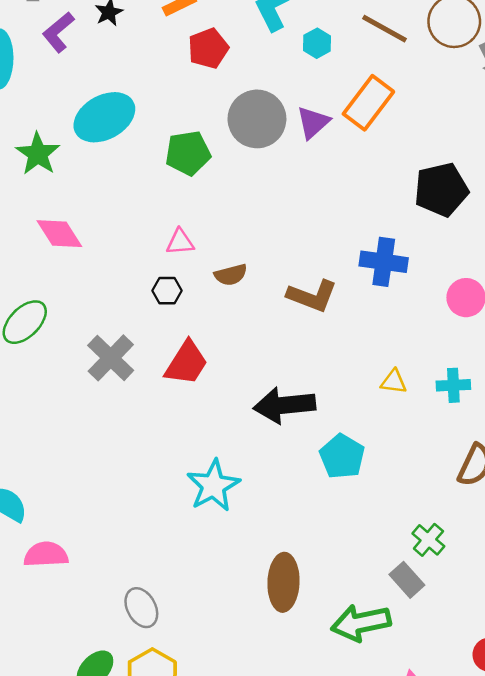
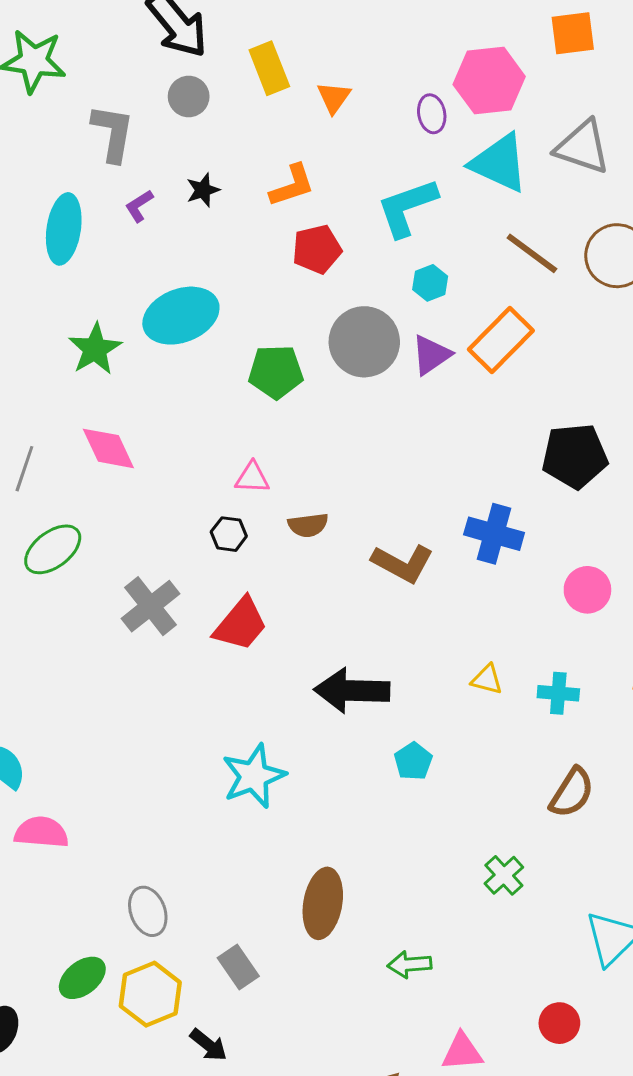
purple L-shape: (58, 32) -> (139, 206), size x0.7
cyan hexagon: (317, 43) -> (430, 283), moved
cyan pentagon: (342, 456) -> (413, 761), size x0.7
gray rectangle: (407, 580) -> (238, 967), moved
green arrow: (361, 623) -> (409, 964), size x0.6

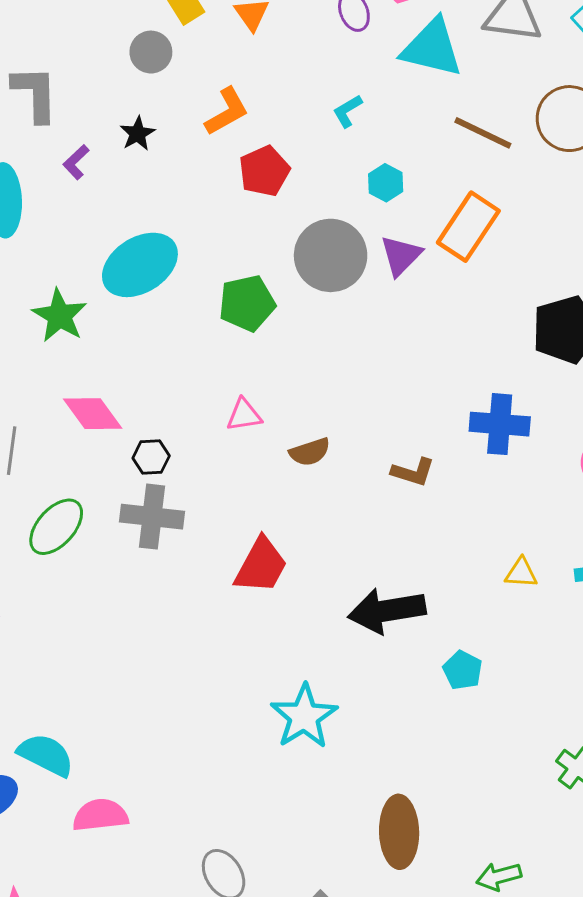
gray circle: (189, 96) -> (151, 52), moved
cyan L-shape: (407, 207) -> (347, 111), size x0.5
black hexagon: (229, 534) -> (151, 457), moved
brown L-shape: (403, 563) -> (413, 472), size x0.7
gray cross: (150, 606) -> (152, 517), moved, turned -34

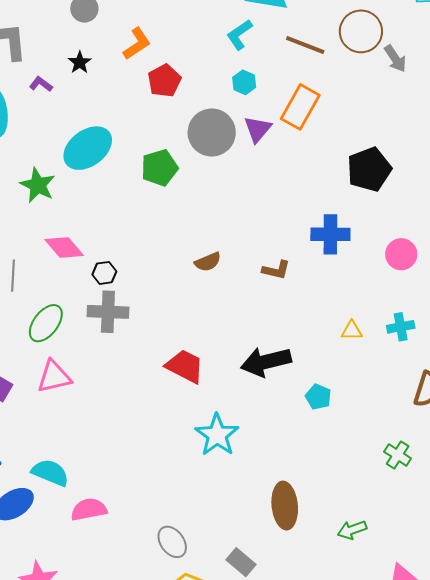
cyan L-shape: (347, 111) -> (239, 35), moved, size x1.4
purple L-shape: (76, 162) -> (41, 84), turned 85
pink triangle: (244, 415) -> (54, 377), moved, size x1.5
red trapezoid: (261, 566) -> (185, 366), moved, turned -87

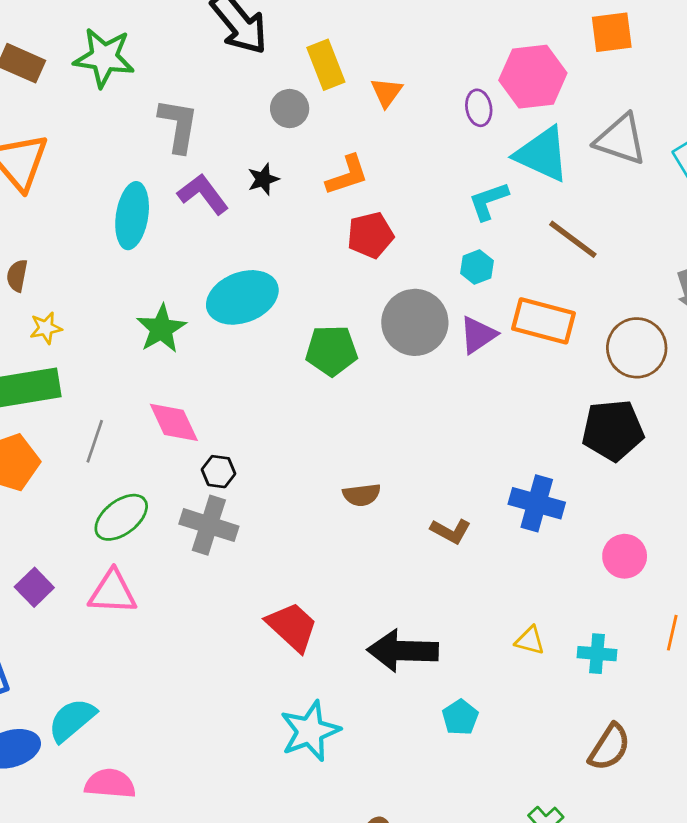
brown circle: (361, 31) -> (637, 348), moved
purple L-shape: (41, 84) -> (203, 194), size x1.6
orange rectangle: (300, 107) -> (543, 321), turned 60
cyan semicircle: (50, 473) -> (72, 720), turned -78

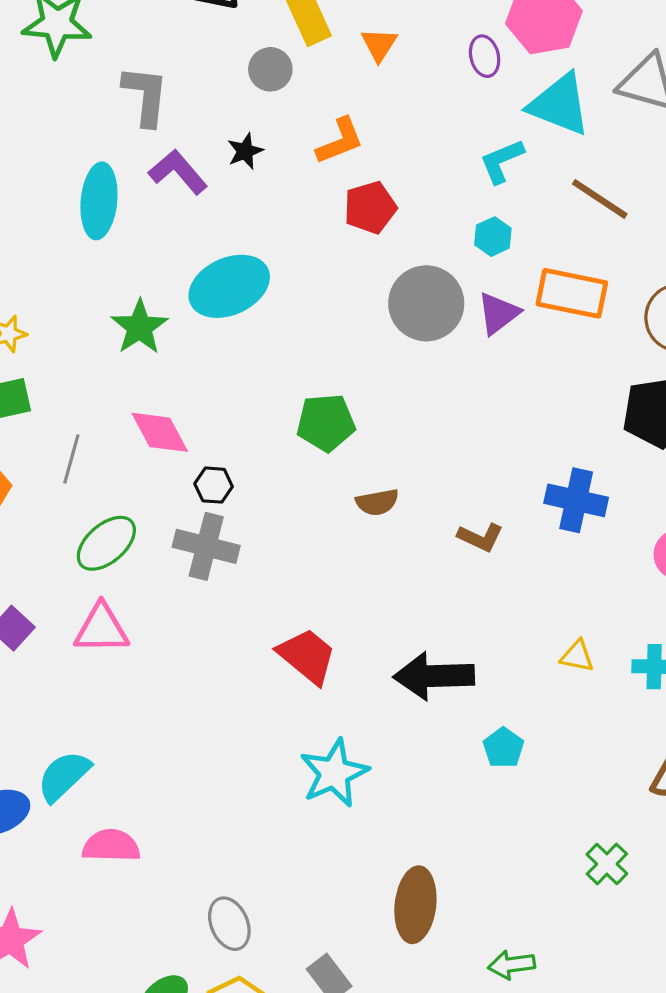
green pentagon: (332, 351) -> (326, 423), moved

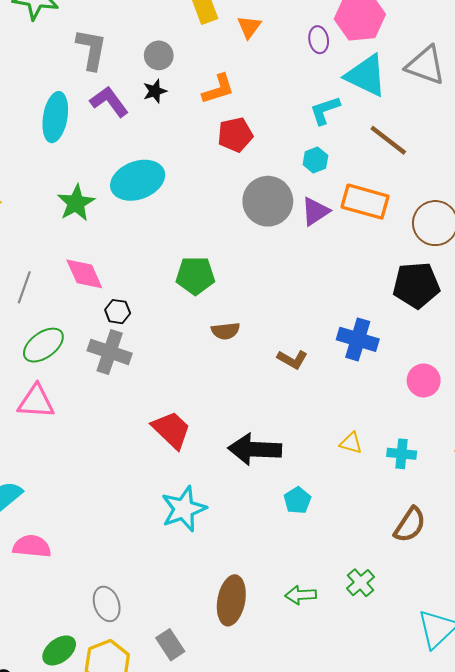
gray circle: (270, 69) -> (159, 55), moved
green arrow: (512, 965) -> (301, 595), moved

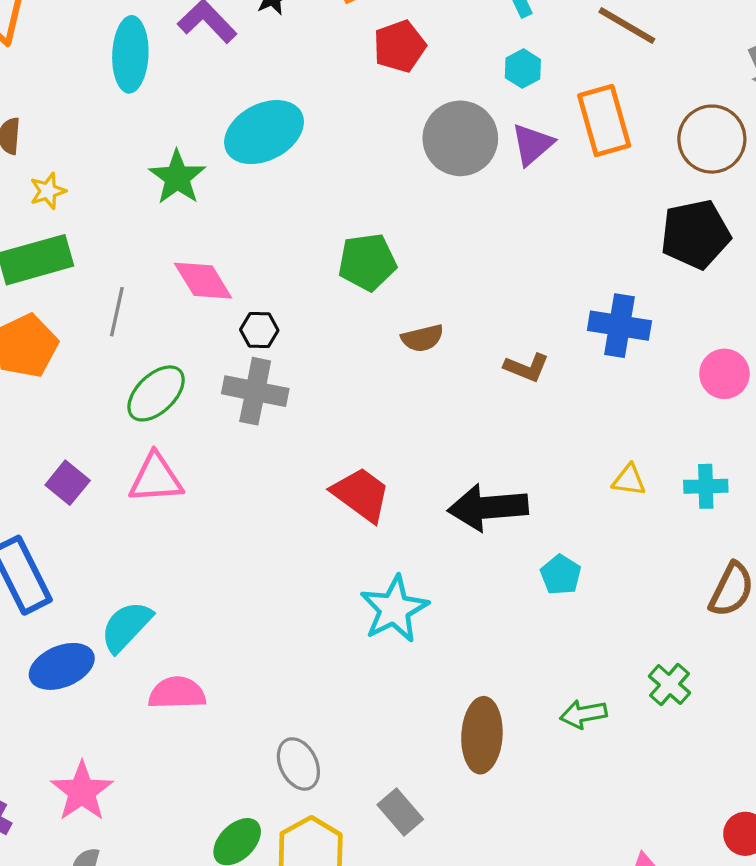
orange rectangle: (365, 202) -> (604, 121), turned 66

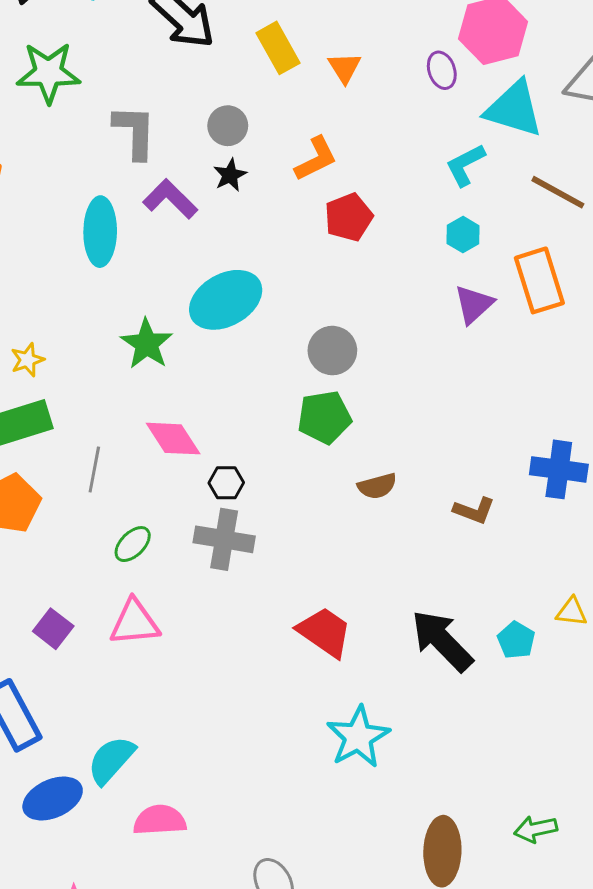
gray circle: (460, 138) -> (332, 351), moved, size x0.7
green ellipse: (156, 393) -> (133, 544), size x0.7
black arrow: (488, 507) -> (442, 641), turned 52
cyan pentagon: (561, 575) -> (516, 640), moved

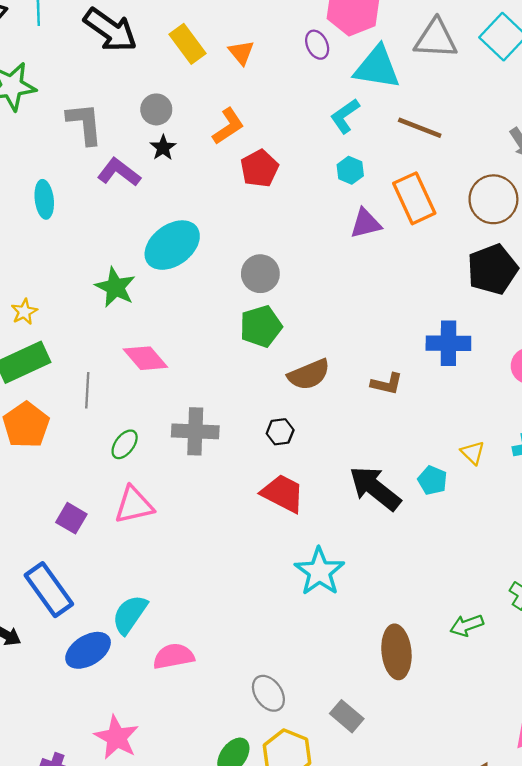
cyan ellipse: (100, 232) -> (44, 199), moved, size x0.7
purple triangle: (474, 304) -> (366, 223), turned 36
black hexagon: (226, 483) -> (280, 432), moved
brown semicircle: (377, 486) -> (309, 375), size x1.4
yellow triangle: (572, 612) -> (473, 453), turned 45

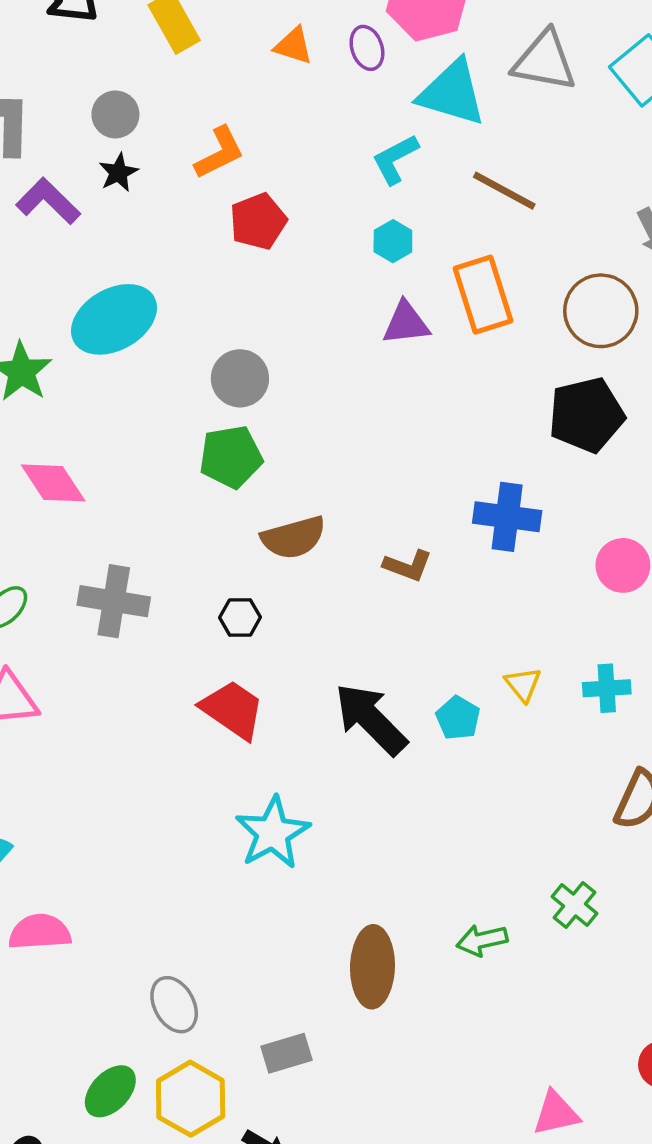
orange triangle: (241, 52) -> (294, 46), moved, turned -40
gray rectangle: (347, 716) -> (286, 1053), turned -64

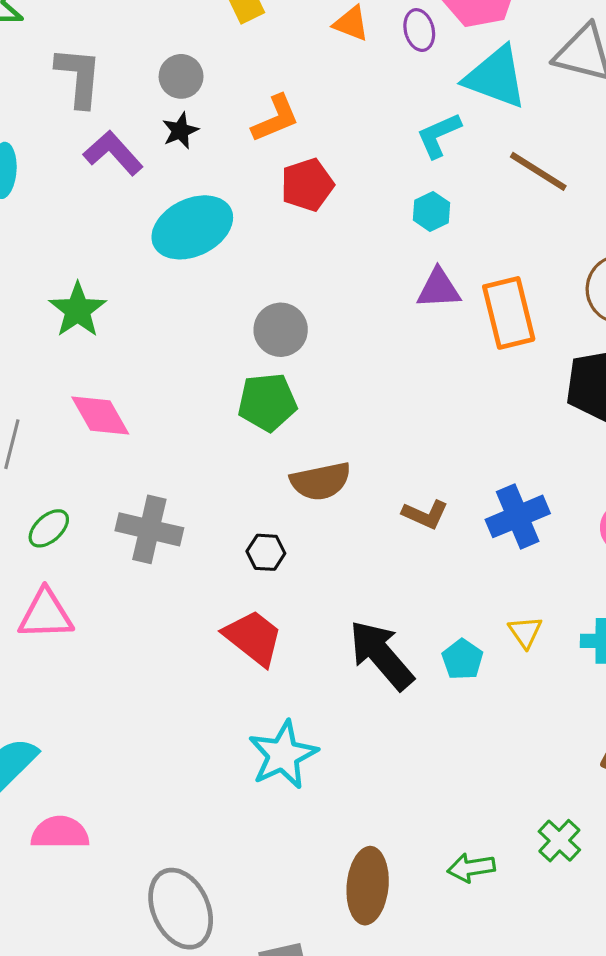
orange rectangle: (483, 295) -> (509, 313), moved
cyan ellipse: (114, 319) -> (192, 227), moved
blue cross: (507, 517) -> (518, 516), moved, turned -34
gray ellipse: (174, 1005) -> (181, 909), size x1.5

